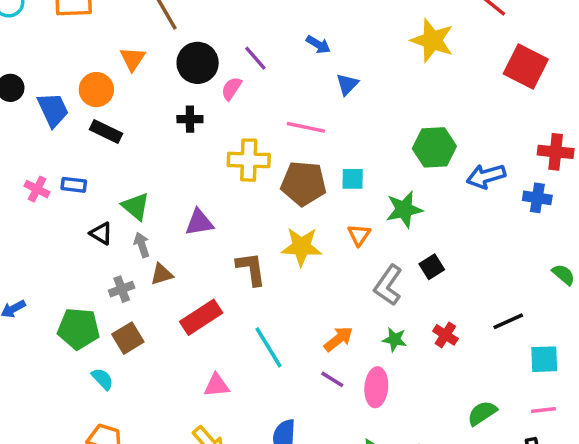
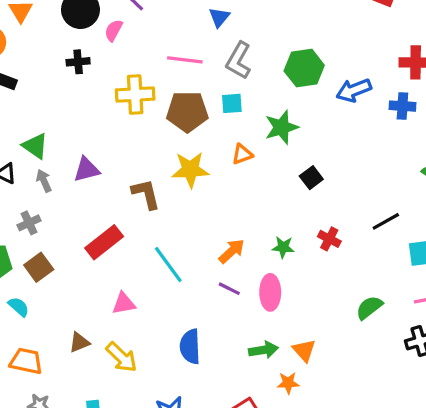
purple triangle: (199, 223) -> (87, 170), moved
orange triangle: (359, 235) -> (242, 154), turned 40
brown triangle: (162, 274) -> (79, 342), moved
gray L-shape: (388, 285) -> (239, 61), moved

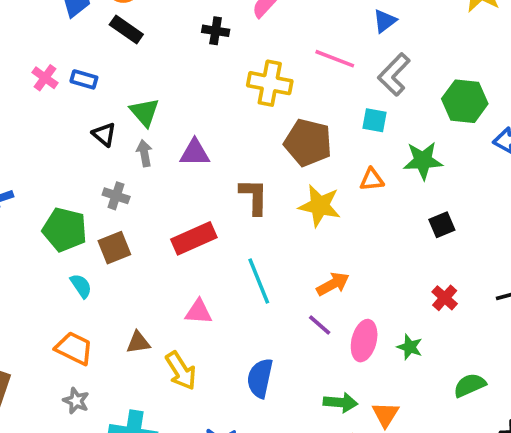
brown pentagon: (187, 112) -> (308, 143), moved
yellow star: (190, 170) -> (320, 206), moved
gray cross: (29, 223) -> (116, 196), turned 30
green star: (283, 247) -> (410, 347), moved

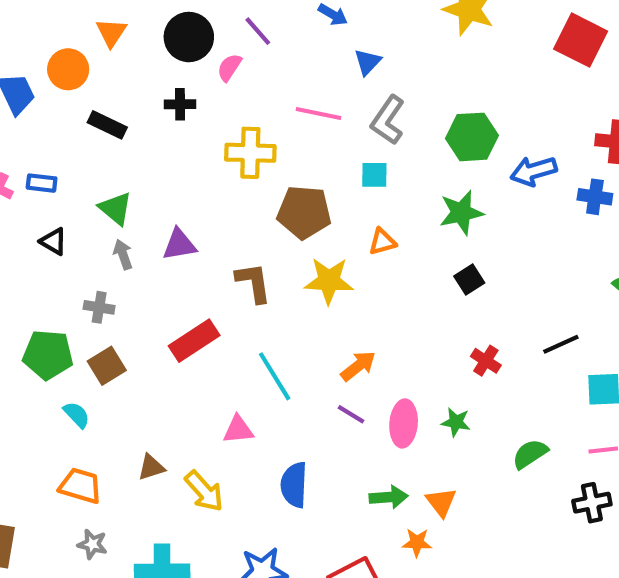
black rectangle: (126, 29) -> (107, 125), moved
black triangle: (104, 134) -> (54, 241), moved
green star: (423, 161) -> (461, 213), moved
pink triangle: (198, 312) -> (238, 430), moved

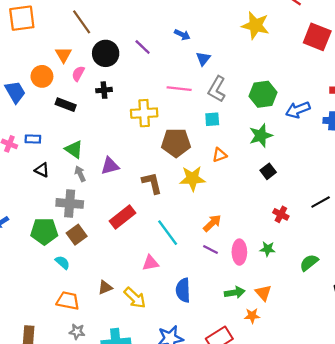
pink semicircle: (229, 67) -> (78, 74), moved
gray cross: (99, 307) -> (70, 203), size x1.6

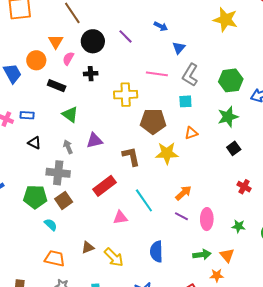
green triangle: (74, 149) -> (70, 115), moved
green star: (268, 249) -> (239, 226), moved
pink triangle: (150, 263) -> (120, 218), moved

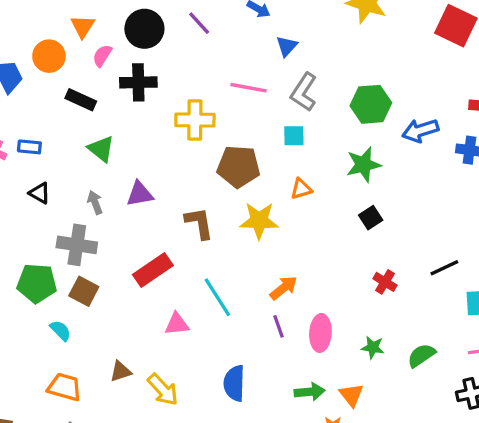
black cross: (91, 74) -> (138, 82), size x1.5
brown square: (64, 200) -> (84, 291), turned -30
purple line: (181, 216) -> (279, 326), turned 40

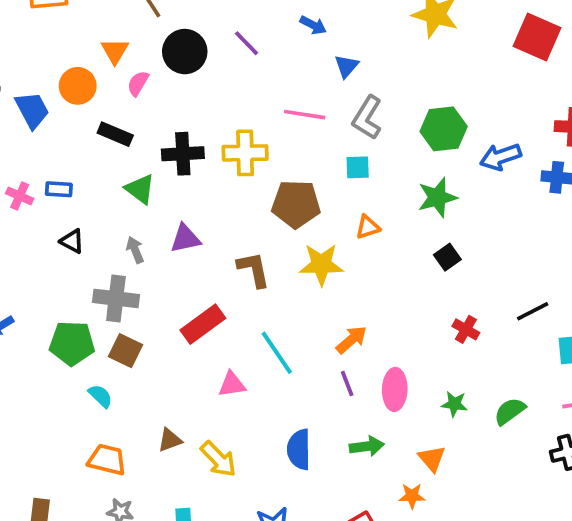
black cross: (138, 82) -> (183, 154), moved
green arrow: (310, 392) -> (367, 446), moved

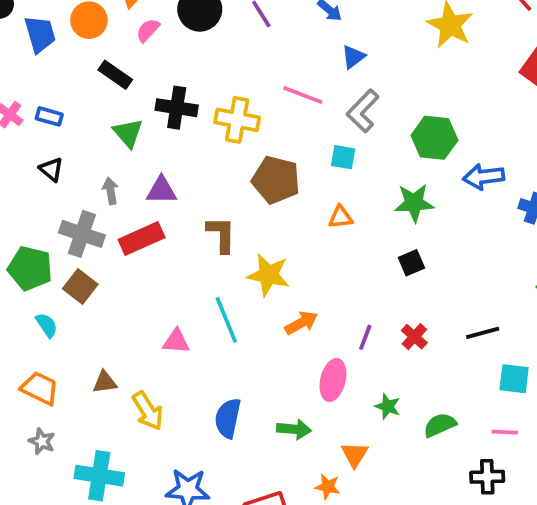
yellow star: (321, 264) -> (268, 275), moved
red rectangle: (203, 324) -> (142, 238), moved
purple line: (347, 384) -> (365, 337), moved, turned 30

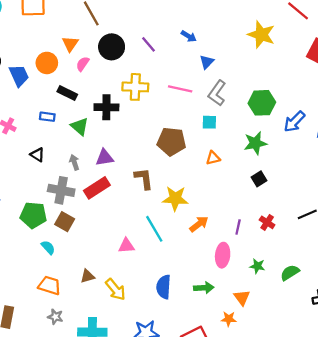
blue rectangle: (49, 116) -> (47, 117), moved
yellow cross: (237, 120) -> (135, 87), moved
blue arrow: (484, 177) -> (294, 122), turned -30

